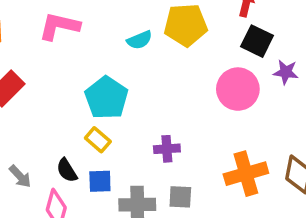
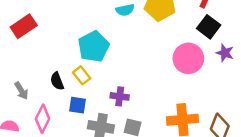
purple cross: (167, 149) -> (120, 96), moved
black semicircle: (67, 170) -> (57, 81), moved

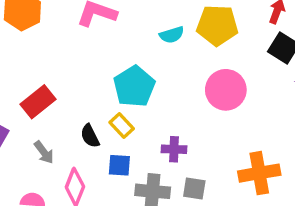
red rectangle: (24, 26) -> (38, 102), moved
pink circle: (188, 58) -> (226, 90), moved

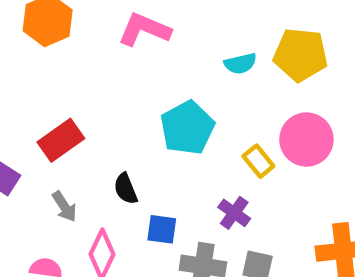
yellow rectangle: (122, 126) -> (258, 161), moved
purple cross: (174, 149) -> (234, 213), turned 30

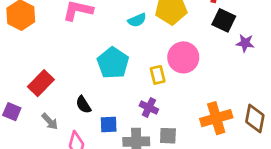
yellow rectangle: (258, 161) -> (158, 75), turned 36

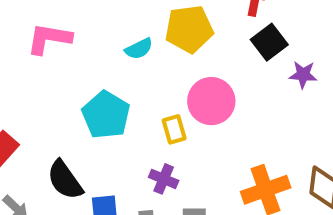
black square: (224, 20) -> (269, 42), turned 30
black semicircle: (83, 105) -> (65, 180), size x1.5

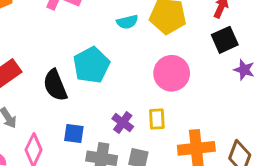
yellow rectangle: (174, 129) -> (157, 119), moved
black semicircle: (65, 180) -> (55, 85), moved

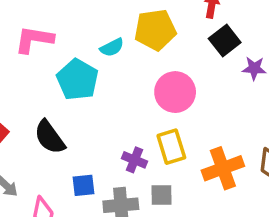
cyan pentagon: (91, 65) -> (77, 80), moved
yellow rectangle: (157, 119) -> (171, 147), size x1.4

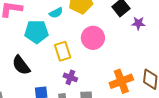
cyan pentagon: (77, 80) -> (37, 32), turned -30
yellow rectangle: (171, 147) -> (63, 51), moved

